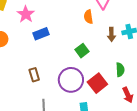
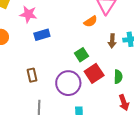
pink star: (26, 14) -> (28, 14), turned -30
orange semicircle: (88, 17) -> (91, 21), turned -120
red square: (97, 83) -> (94, 73), moved

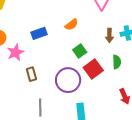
pink star: (28, 14) -> (16, 52), moved, turned -30
orange semicircle: (91, 21) -> (71, 25), moved
green semicircle: (118, 77) -> (117, 62), moved

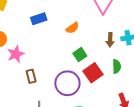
blue rectangle: (39, 33) -> (39, 19), moved

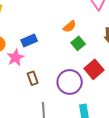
blue rectangle: (39, 19) -> (29, 40), moved
green square: (80, 55) -> (78, 43), moved

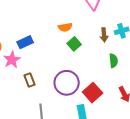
orange semicircle: (70, 26) -> (65, 27), turned 32
red square: (94, 69) -> (93, 93), moved

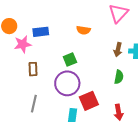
green square: (74, 44) -> (70, 59), moved

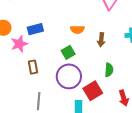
orange semicircle: (83, 30) -> (77, 30), moved
brown arrow: (118, 50) -> (101, 40), moved
green semicircle: (119, 77) -> (109, 70), moved

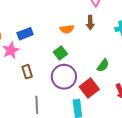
brown arrow: (101, 40) -> (90, 23), moved
green semicircle: (109, 70) -> (103, 65), turned 40

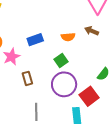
brown arrow: (90, 23) -> (92, 31), turned 112
blue rectangle: (25, 34) -> (35, 40), moved

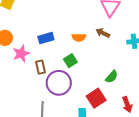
brown rectangle: (27, 78) -> (40, 67), moved
purple circle: (64, 84) -> (59, 83), moved

